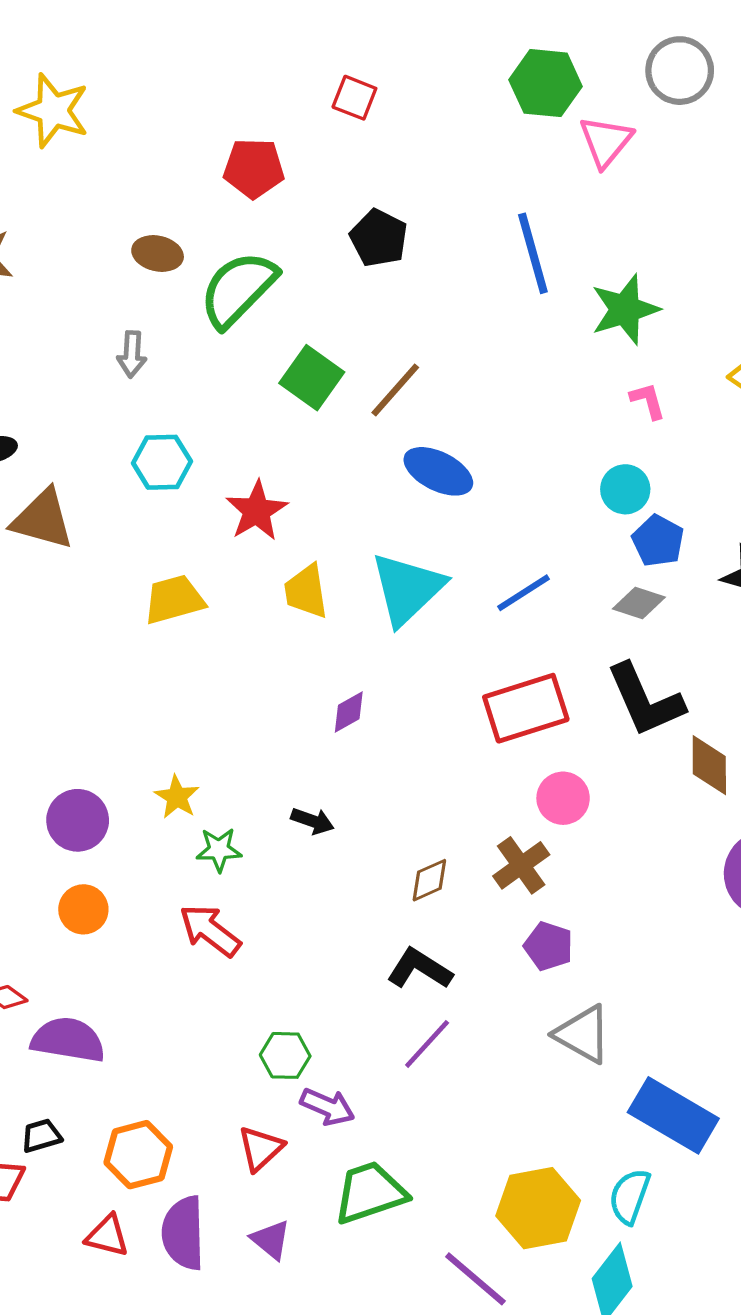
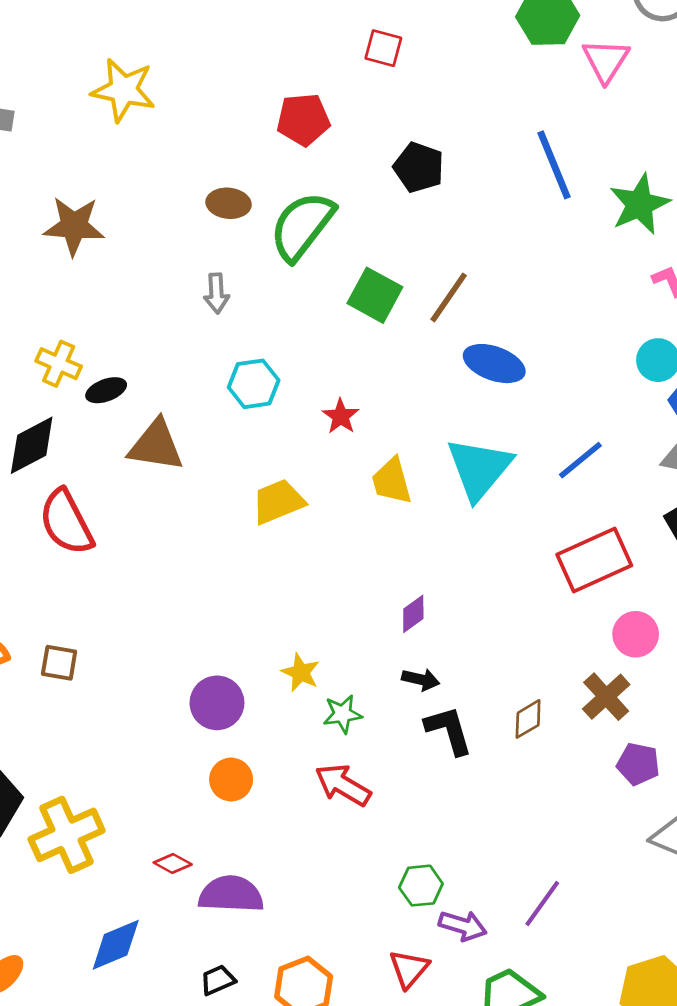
red star: (257, 511) -> (341, 416), size x0.7
purple diamond: (349, 712) -> (413, 614), moved
black L-shape: (419, 969) -> (449, 730), moved, turned 48
purple line: (427, 1044) -> (542, 903), moved

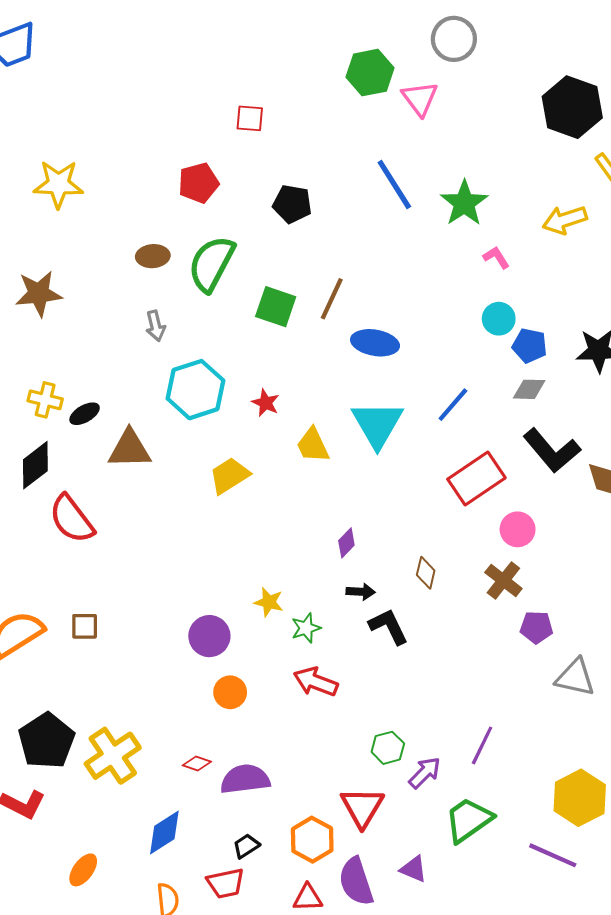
cyan hexagon: (254, 384) -> (195, 390), size x1.5
brown diamond: (528, 719) -> (426, 573), moved, turned -36
purple arrow: (463, 926) -> (425, 773), turned -52
red triangle: (409, 969) -> (362, 807), moved, size x1.4

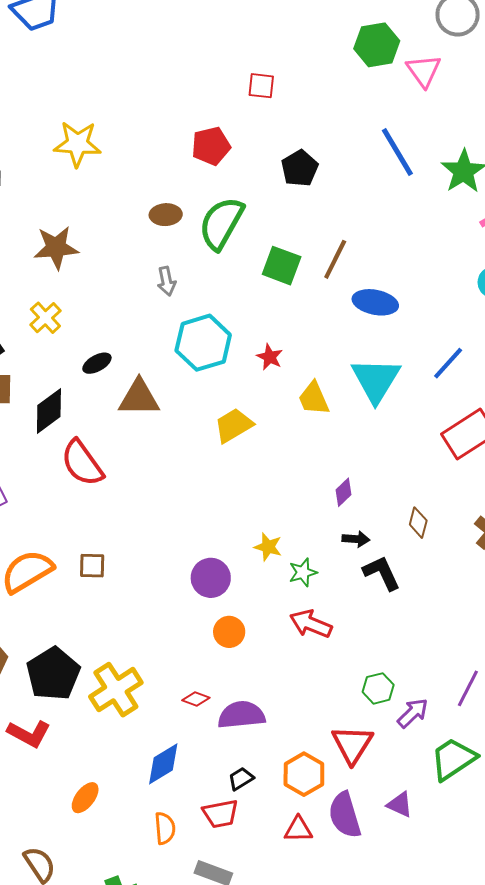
black pentagon: (292, 204) -> (300, 168), turned 30
yellow cross: (45, 400) -> (45, 318), moved, turned 32

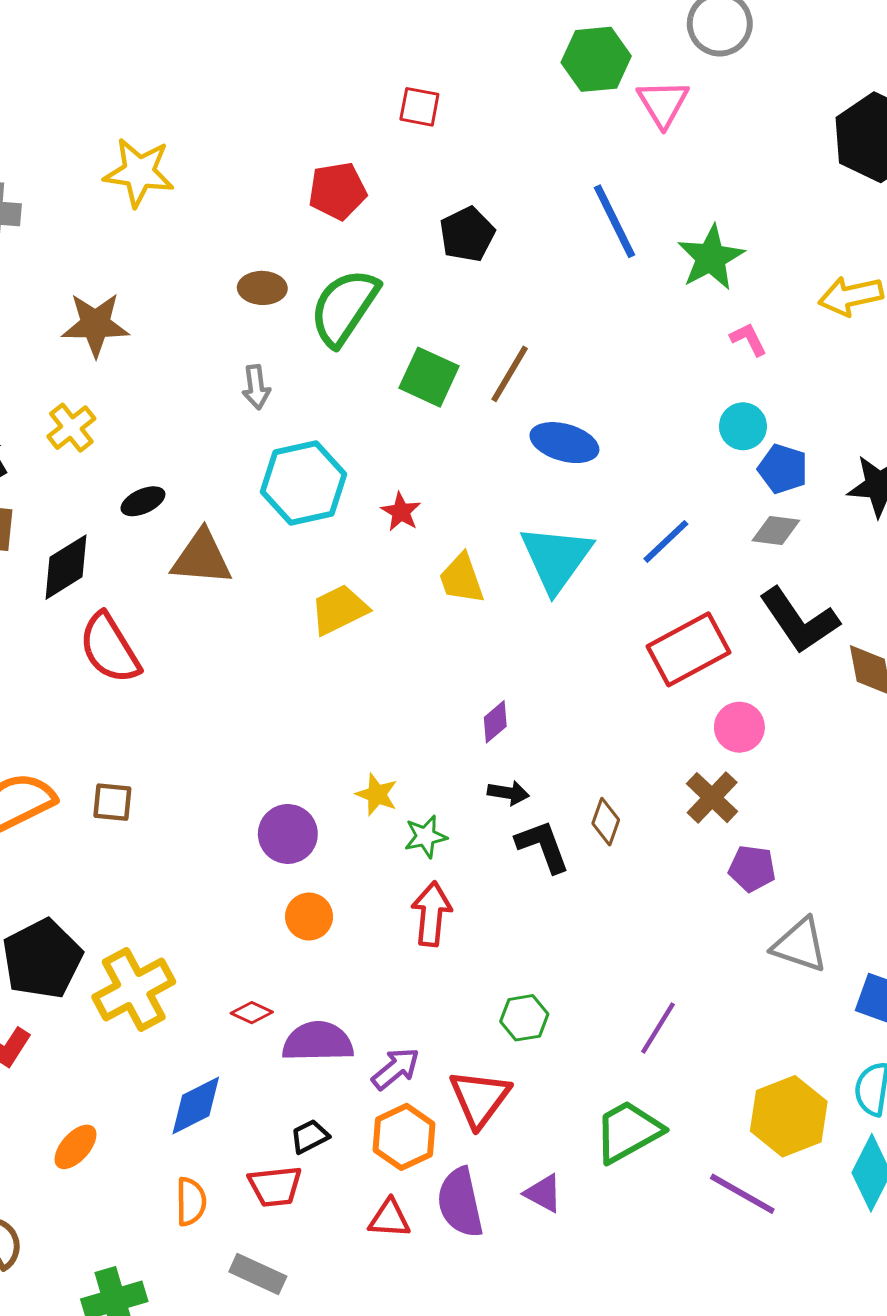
brown diamond: (418, 523) -> (606, 822), moved
red arrow: (311, 624) -> (432, 914), turned 69
purple arrow: (413, 713) -> (396, 1069), moved

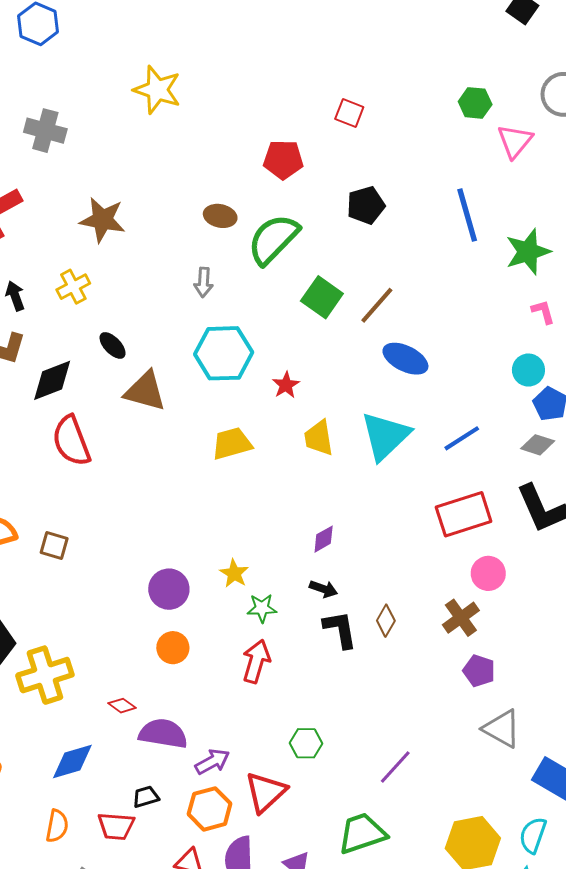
green hexagon: (596, 59) -> (475, 103), size x0.7
yellow star: (139, 172) -> (157, 90), moved
black ellipse: (143, 501) -> (113, 345), turned 60

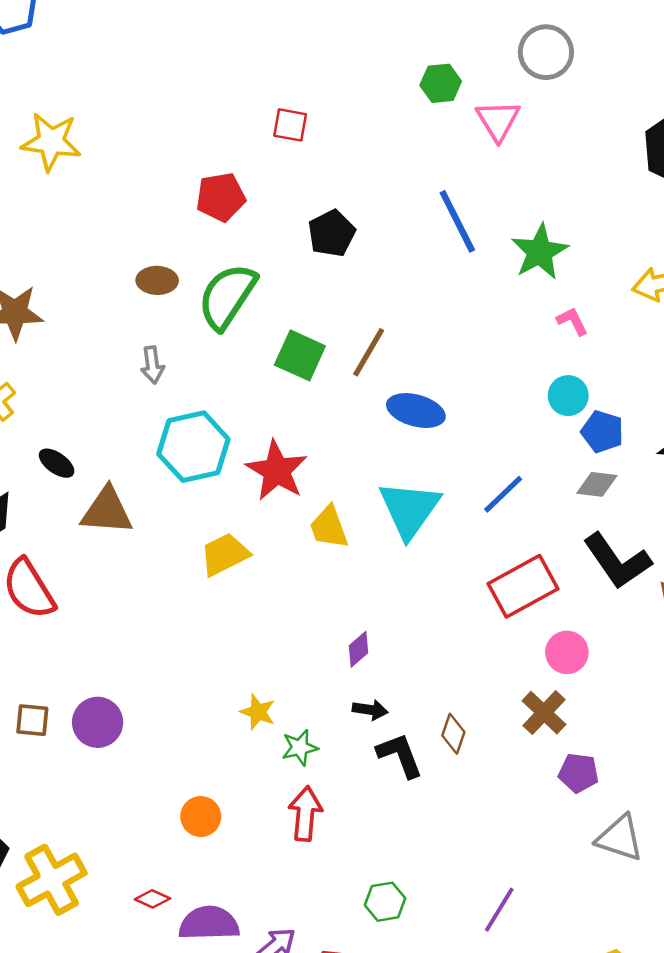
red star: (286, 385) -> (277, 471), size x1.8
purple circle: (169, 589) -> (98, 722), moved

